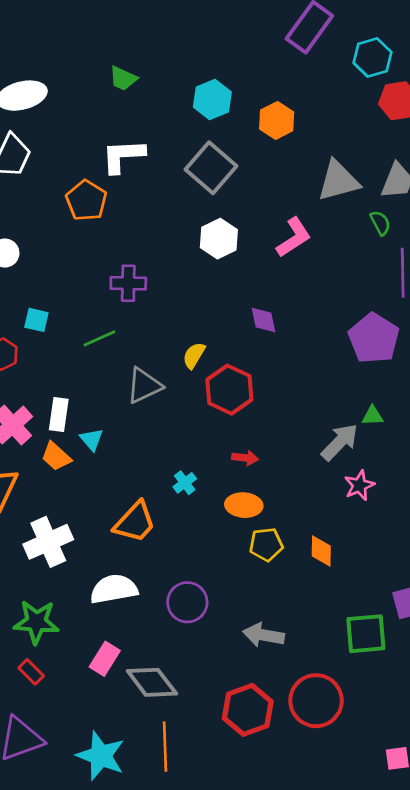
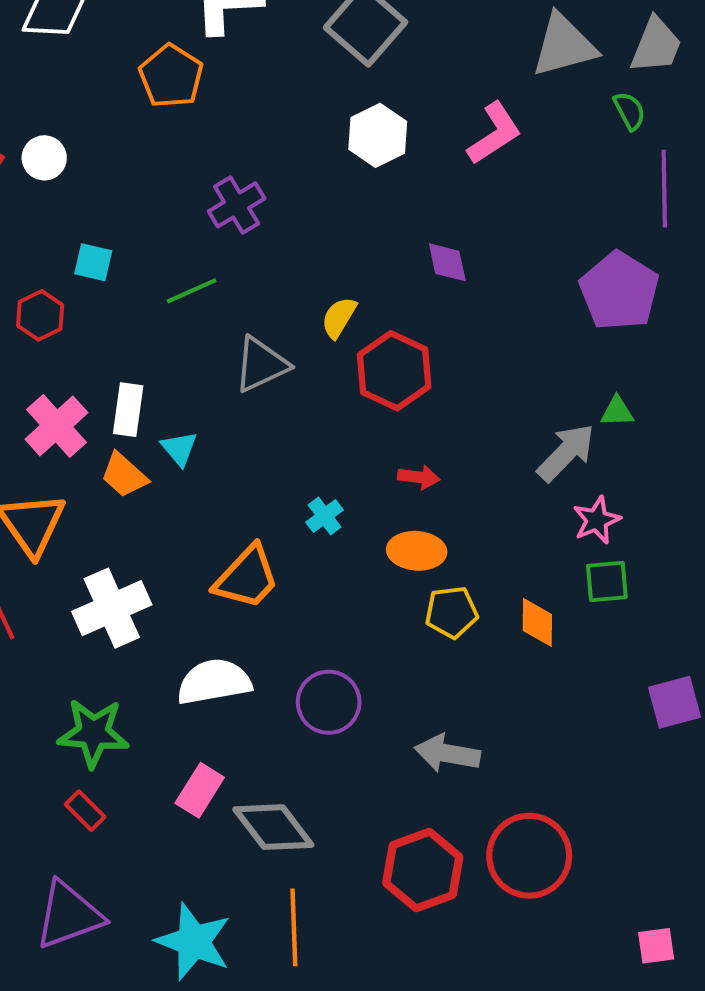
purple cross: (128, 283) -> (237, 205), turned -32
green square: (366, 634) -> (607, 581), moved, size x0.7

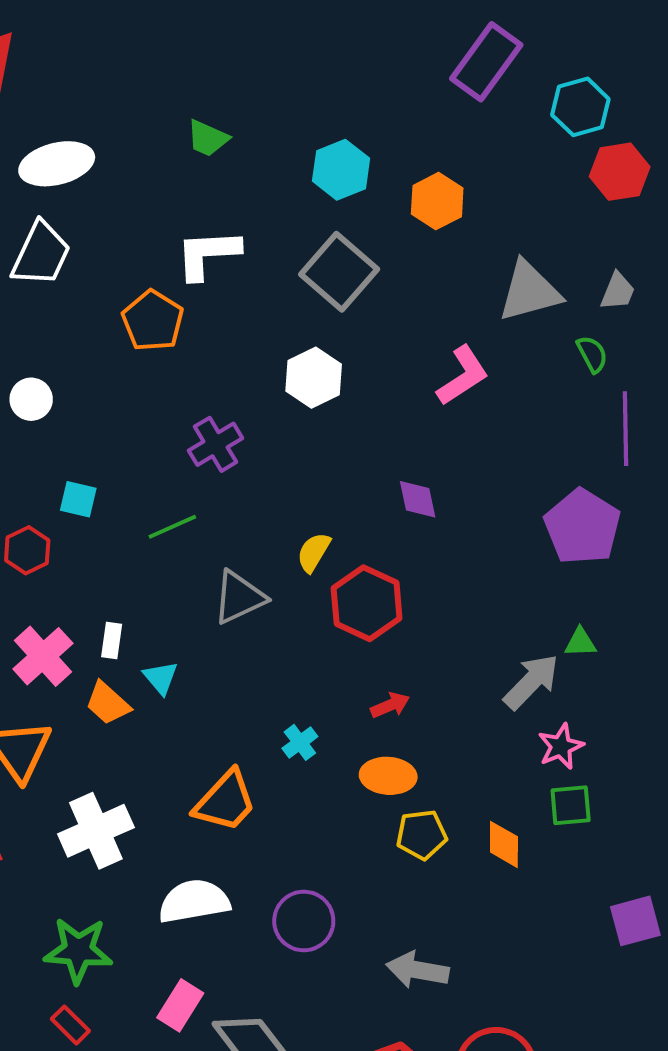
gray trapezoid: (656, 45) -> (618, 291), size x0.7
white hexagon: (378, 135) -> (314, 378), moved
white rectangle: (128, 410) -> (112, 640), size x0.7
red arrow: (419, 477) -> (390, 705), turned -30

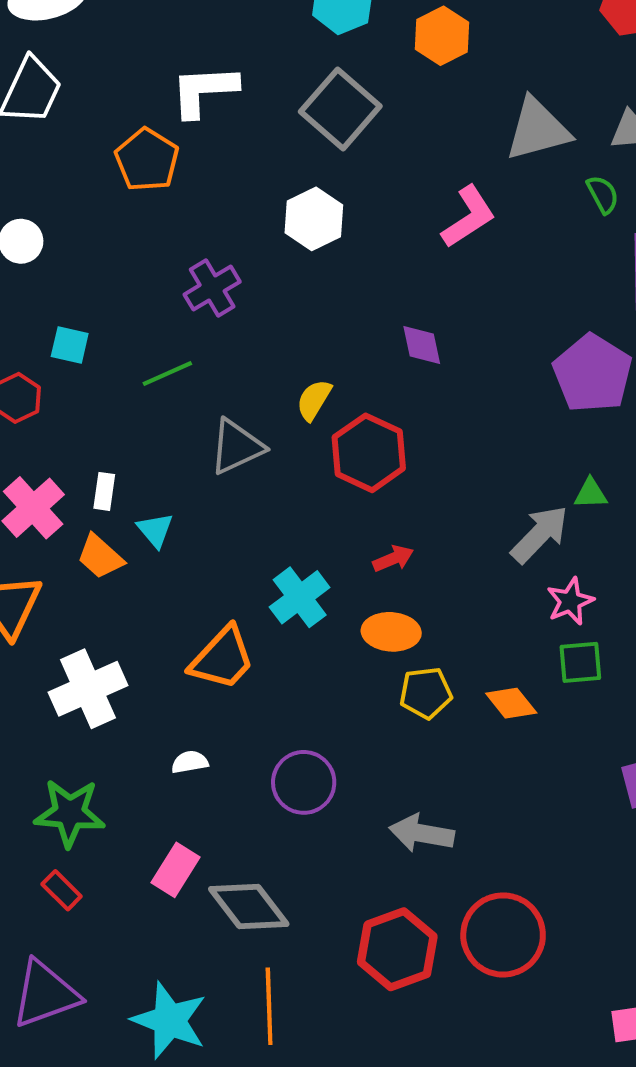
cyan cross: (300, 742) -> (300, 597), size x1.6
orange diamond: (504, 844) -> (511, 703), turned -39
white semicircle: (194, 901) -> (190, 762), size x0.5

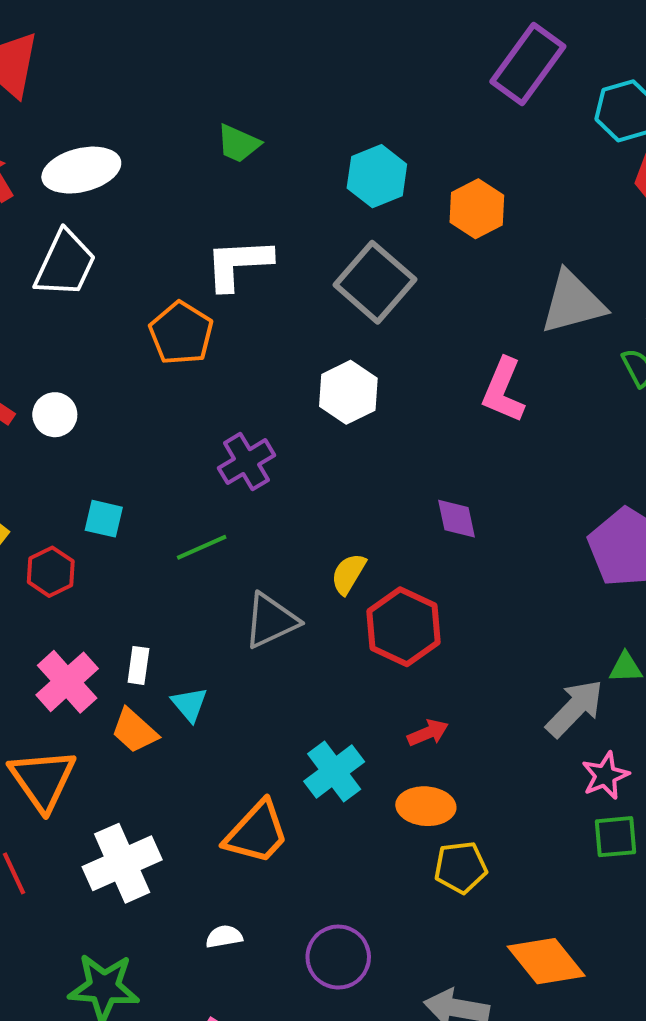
pink L-shape: (468, 217) -> (503, 390), turned 146
orange diamond: (511, 703) -> (546, 961), moved, size x1.5

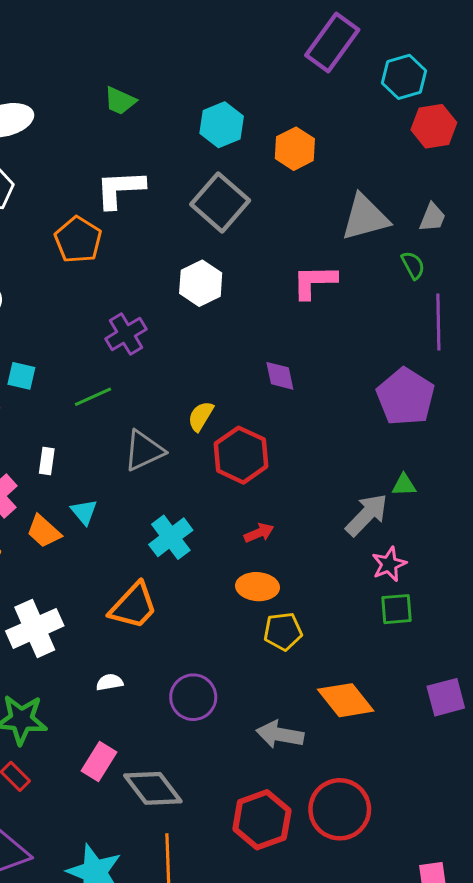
pink L-shape: (503, 390) -> (314, 282), turned 66
white rectangle: (138, 665) -> (47, 461), moved
cyan cross: (334, 771) -> (171, 537), moved

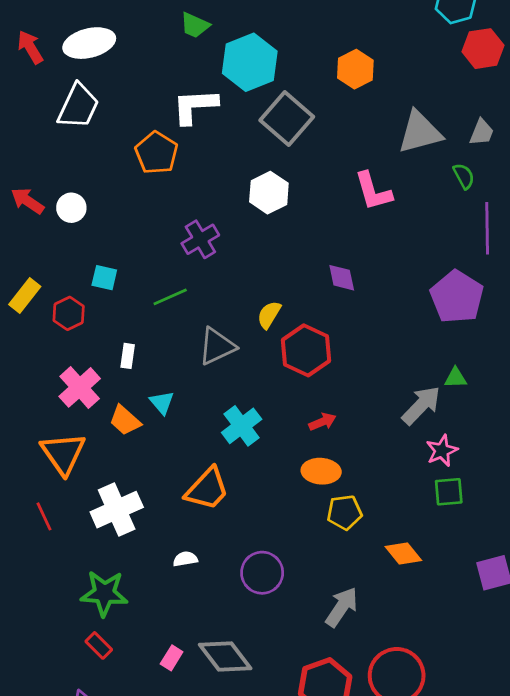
cyan hexagon: (222, 125) -> (250, 62), moved, size x1.4
pink L-shape: (314, 282) -> (373, 191), turned -105
orange diamond: (346, 700) -> (403, 554), moved, size x0.7
gray arrow: (280, 735) -> (342, 607), turned 114
pink rectangle: (99, 761) -> (172, 658), moved, size x0.7

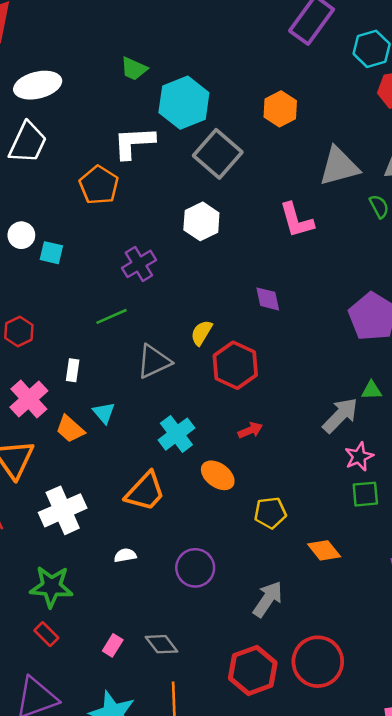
cyan square: (104, 278) -> (51, 253), moved
orange ellipse: (321, 471) -> (218, 475), moved, turned 32
gray diamond: (225, 656) -> (161, 644), size x0.7

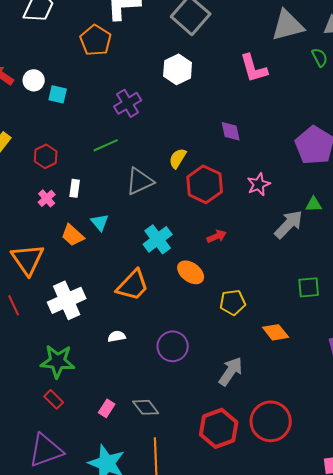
red hexagon: (19, 331) -> (46, 156), moved
pink cross: (29, 399) -> (47, 198), moved, size x0.6
pink star: (359, 457) -> (259, 184), moved

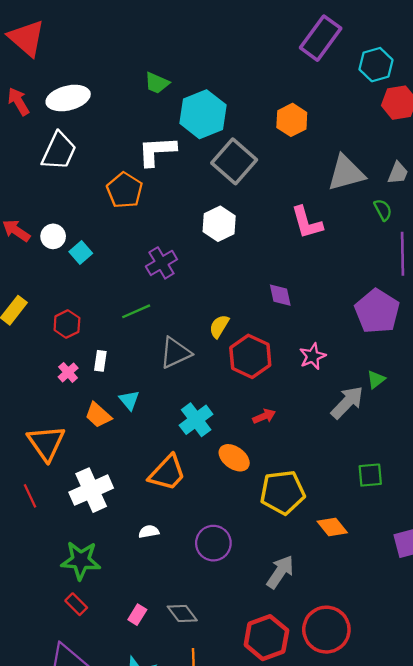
cyan square: (58, 94) -> (81, 253), turned 36
green triangle: (314, 204) -> (376, 379), turned -36
yellow pentagon: (233, 302) -> (283, 492), size x1.5

